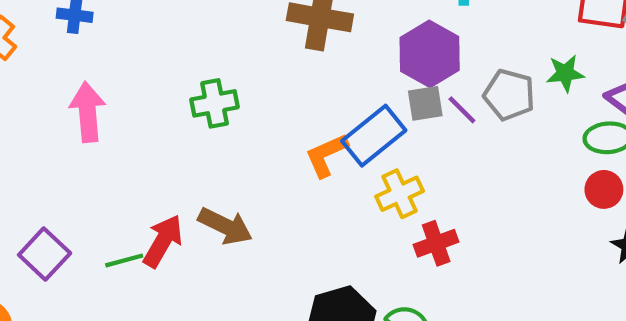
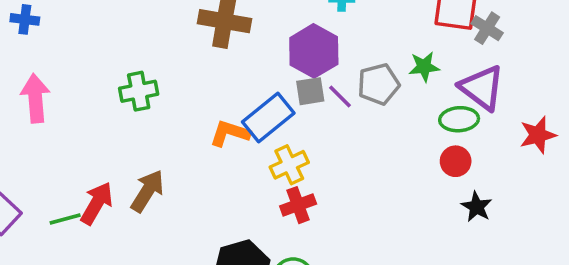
gray pentagon: (509, 95) -> (379, 84), turned -30
orange L-shape: (326, 155) -> (230, 133), turned 42
brown arrow: (225, 226) -> (147, 191), turned -84
red cross: (436, 243) -> (298, 205), moved

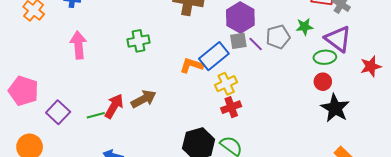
brown arrow: (147, 191) -> (144, 99), turned 30
black star: (477, 207) -> (335, 108), size x1.6

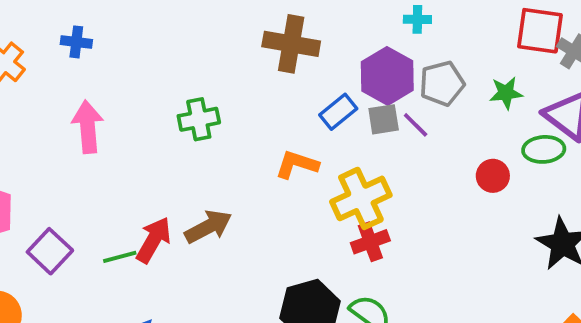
gray pentagon: (278, 37) -> (442, 83), moved
blue rectangle: (214, 56) -> (338, 112), moved, size x0.7
red circle: (323, 82) -> (493, 176), moved
yellow cross: (226, 84) -> (361, 198), size x1.4

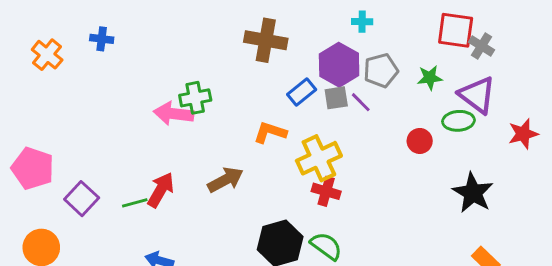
pink arrow: (88, 127) -> (174, 114), moved, turned -78
brown arrow: (208, 227) -> (225, 180), moved
red cross: (370, 242) -> (326, 191), turned 36

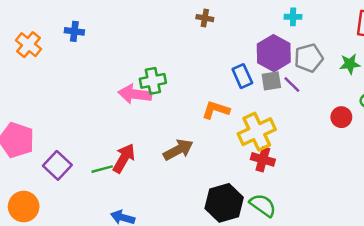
brown cross: (266, 40) -> (205, 18), moved, size x0.5
blue rectangle: (302, 92) -> (242, 76), turned -75

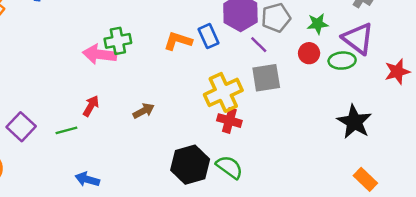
gray square: (271, 81) -> (266, 78), moved, size x1.4
orange L-shape: (216, 110) -> (178, 41), moved
red circle: (341, 117) -> (309, 53), moved
brown arrow: (178, 150) -> (144, 111), size x0.7
red arrow: (124, 158) -> (91, 106), moved, size x0.7

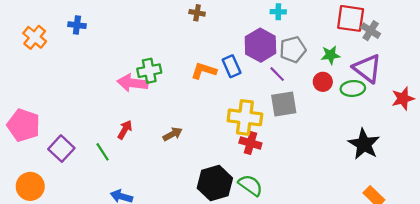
yellow cross: (223, 92) -> (245, 117), turned 32
green line: (66, 130) -> (103, 152), turned 72

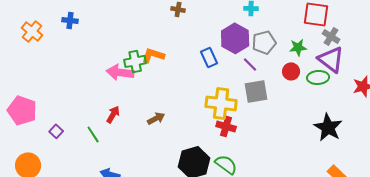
gray cross: (371, 31) -> (331, 36), moved
orange L-shape: (204, 71) -> (153, 55), moved
purple square: (61, 149) -> (56, 131), size x0.6

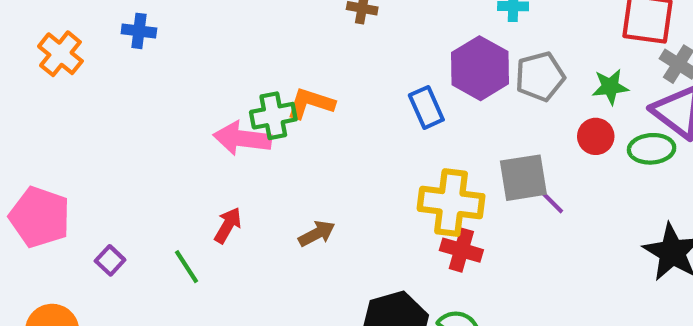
purple line: (250, 64) -> (550, 200), moved

